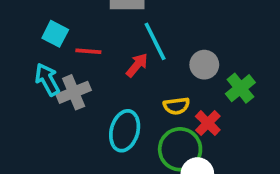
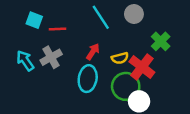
red arrow: (137, 65) -> (93, 52), moved
gray circle: (204, 65) -> (134, 14), moved
cyan arrow: (47, 80) -> (25, 61), moved
red cross: (208, 123) -> (142, 67), size x1.5

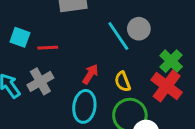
cyan line: (101, 17) -> (118, 36), moved
yellow semicircle: (120, 58) -> (123, 82), turned 84
red cross: (142, 67) -> (167, 86), moved

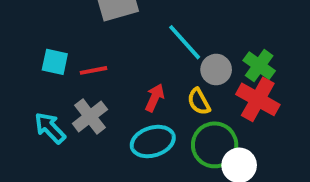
gray circle: (139, 29) -> (216, 70), moved
cyan ellipse: (84, 106) -> (153, 142), turned 72

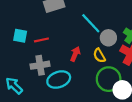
gray cross: (90, 116) -> (40, 65), turned 30
cyan arrow: (50, 128) -> (14, 86), moved
cyan ellipse: (153, 142) -> (59, 80), moved

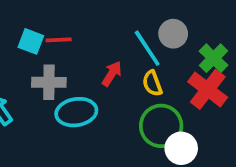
cyan line: (91, 23) -> (147, 48), moved
cyan square: (20, 36) -> (31, 41), moved
gray circle: (108, 38) -> (173, 34), moved

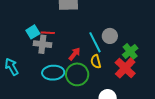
cyan square: (31, 41) -> (33, 32), turned 32
gray cross: (49, 82) -> (42, 44), moved
green circle: (161, 126) -> (77, 74), moved

